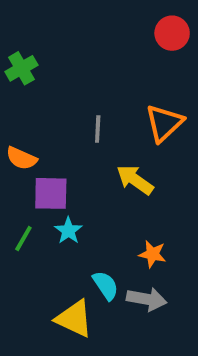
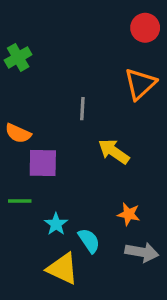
orange triangle: (164, 123) -> (140, 84), moved
cyan star: (68, 231) -> (56, 224), moved
green line: (23, 238) -> (20, 201), turned 60
gray arrow: (147, 299) -> (142, 252), moved

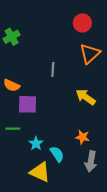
red circle: (145, 28) -> (82, 23), moved
yellow arrow: (114, 152) -> (86, 97), moved
gray arrow: (142, 252) -> (91, 161), turned 90

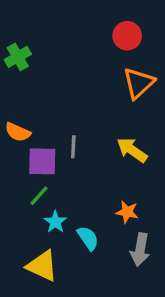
gray line: (53, 69) -> (73, 147), moved
green line: (13, 129) -> (39, 196), moved, turned -48
yellow triangle: (40, 172) -> (42, 266), moved

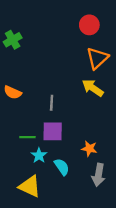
yellow arrow: (132, 150) -> (93, 88), moved
purple square: (42, 161) -> (53, 131), moved
green line: (39, 196) -> (27, 137), turned 49

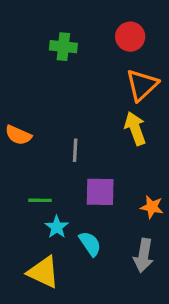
green cross: (13, 40) -> (63, 47), moved, turned 36
yellow arrow: (93, 88) -> (135, 128), turned 35
purple square: (53, 131) -> (100, 192), moved
orange star: (89, 149) -> (152, 207), moved

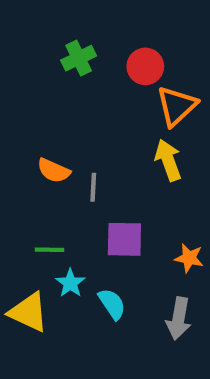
red circle: (130, 37) -> (145, 66), moved
green cross: (63, 47) -> (79, 58), turned -32
orange semicircle: (18, 135) -> (54, 171), moved
yellow triangle: (43, 272) -> (29, 312), moved

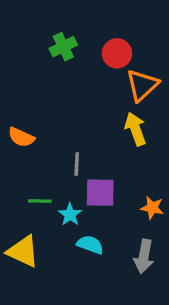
orange semicircle: (54, 171) -> (21, 137), moved
gray line: (93, 187) -> (77, 164), moved
cyan star: (70, 283) -> (70, 214), moved
cyan semicircle: (112, 304) -> (90, 245), turned -36

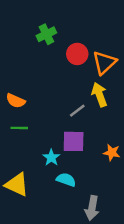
red circle: (117, 53) -> (77, 54), moved
gray line: (77, 164) -> (77, 111), moved, turned 49
green line: (40, 201) -> (19, 128), moved
gray arrow: (144, 256) -> (92, 208), moved

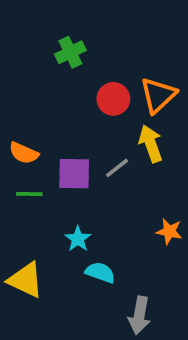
red circle: (77, 54) -> (113, 99), moved
purple square: (74, 141) -> (74, 174), moved

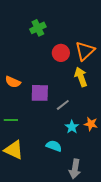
gray line: (117, 168) -> (63, 105), moved
green line: (29, 194) -> (11, 120), moved
cyan star: (78, 239) -> (72, 127), moved

